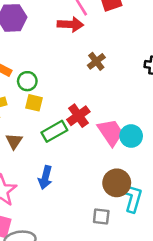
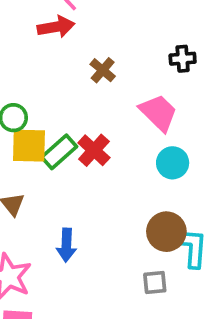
yellow square: (34, 103) -> (29, 146), size x1.5
green rectangle: (54, 131) -> (59, 152), moved
pink trapezoid: (111, 132) -> (158, 113), moved

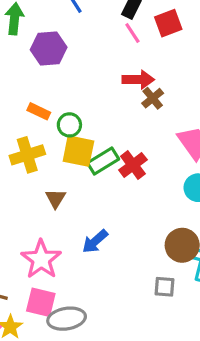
red arrow: (56, 27) -> (138, 80), moved
blue arrow: (66, 245) -> (95, 241), turned 36

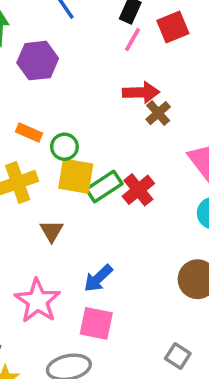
pink line: (132, 33) -> (133, 40), turned 65
gray square: (165, 287) -> (178, 356), moved, turned 30
pink square: (41, 302) -> (96, 323), moved

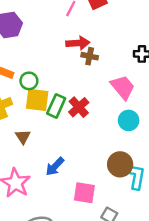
brown cross: (158, 113) -> (90, 56), turned -35
green rectangle: (104, 186) -> (56, 106), turned -30
pink square: (96, 323) -> (84, 193), moved

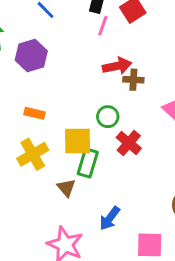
green circle: (29, 81) -> (108, 117), moved
green rectangle: (56, 106) -> (88, 163), moved

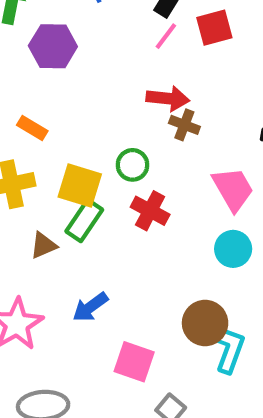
red cross: (129, 143) -> (150, 211), turned -30
brown triangle: (66, 188) -> (44, 245), turned 30

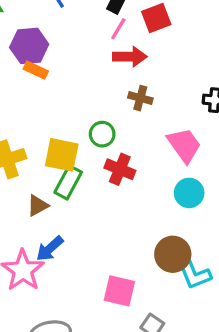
red arrow: (168, 98) -> (130, 57), moved
orange rectangle: (32, 128) -> (36, 70), moved
blue arrow: (90, 307) -> (50, 249), moved
cyan L-shape: (228, 348) -> (193, 273), turned 144

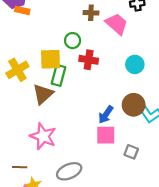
pink trapezoid: (184, 145) -> (117, 24), moved
brown triangle: (38, 205) -> (43, 94), size x1.5
blue arrow: (50, 249) -> (106, 115), moved

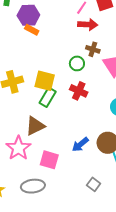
green circle: (73, 41) -> (77, 63), moved
brown triangle: (43, 94) -> (35, 126), moved
pink square: (106, 135) -> (49, 160), moved

